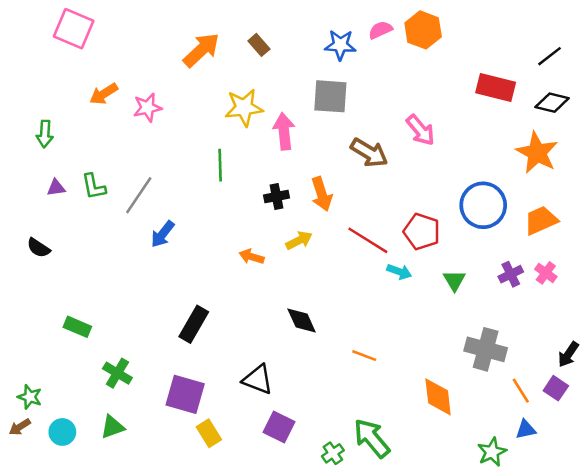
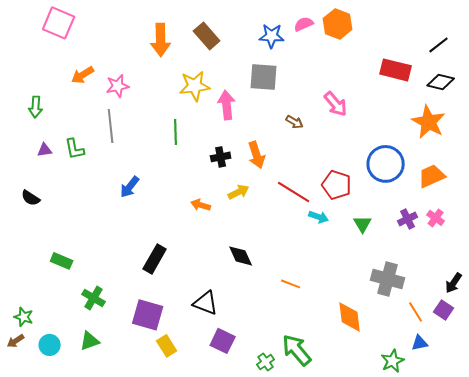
brown rectangle: (259, 45) -> (207, 36), size x1.5
orange arrow: (201, 50) -> (161, 40), turned 132
brown arrow: (369, 153) -> (295, 122), size x0.6
gray line: (139, 195) -> (111, 126), moved, turned -40

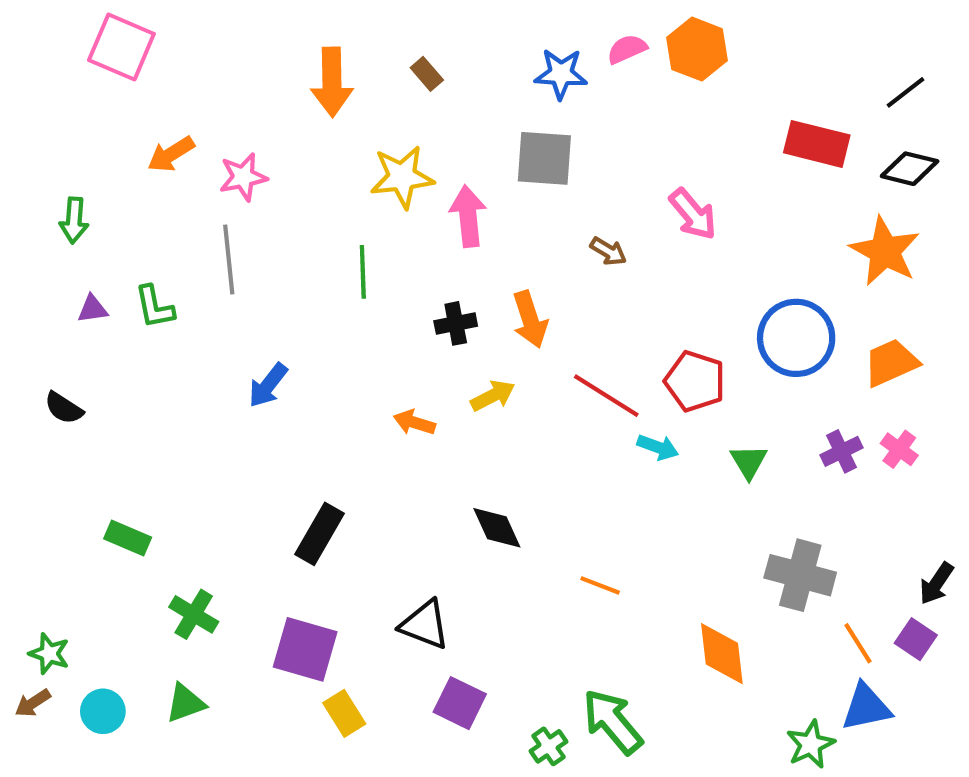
brown rectangle: (207, 36) -> (427, 74), size x0.6
blue triangle: (420, 343) -> (866, 707), size x1.5

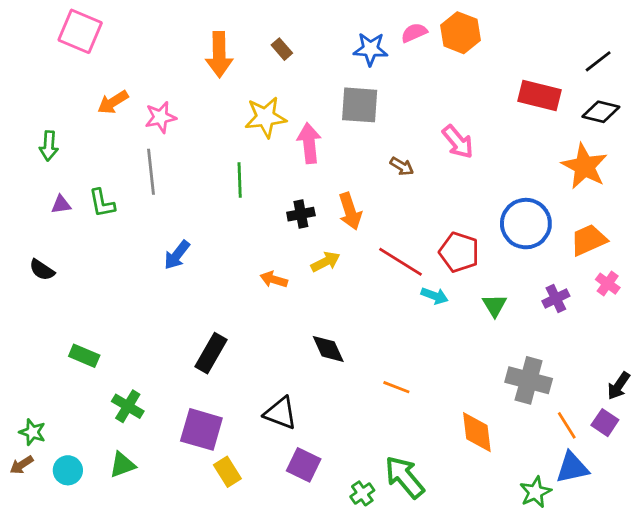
pink cross: (899, 449) -> (608, 284), moved

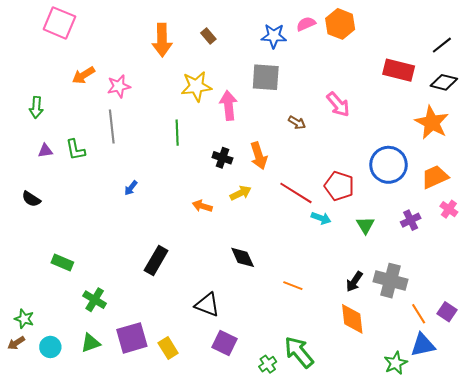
black cross: (301, 214) -> (222, 158), turned 30
blue arrow: (177, 255) -> (131, 188), size x0.7
black arrow: (619, 386) -> (354, 282), moved
purple square: (201, 429) -> (132, 338), moved, turned -32

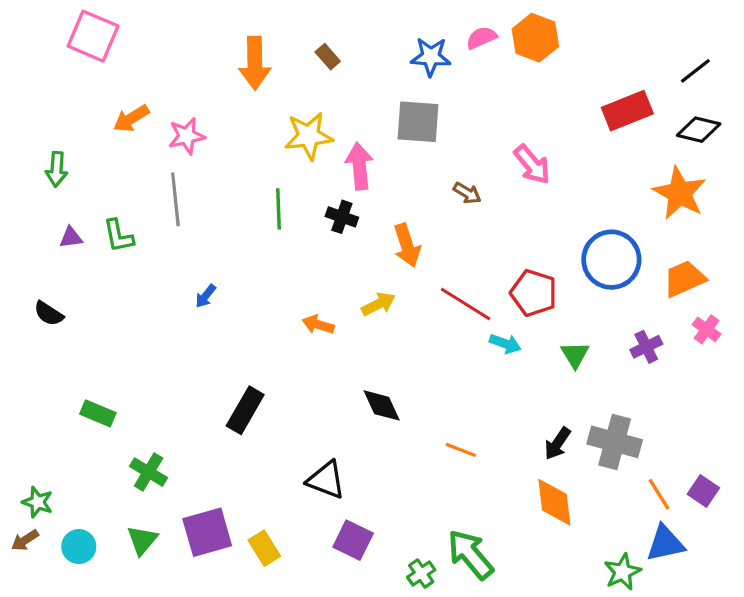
red rectangle: (399, 70) -> (627, 111), turned -36
black cross: (222, 158) -> (342, 217), moved
green triangle: (91, 343) -> (142, 540), turned -30

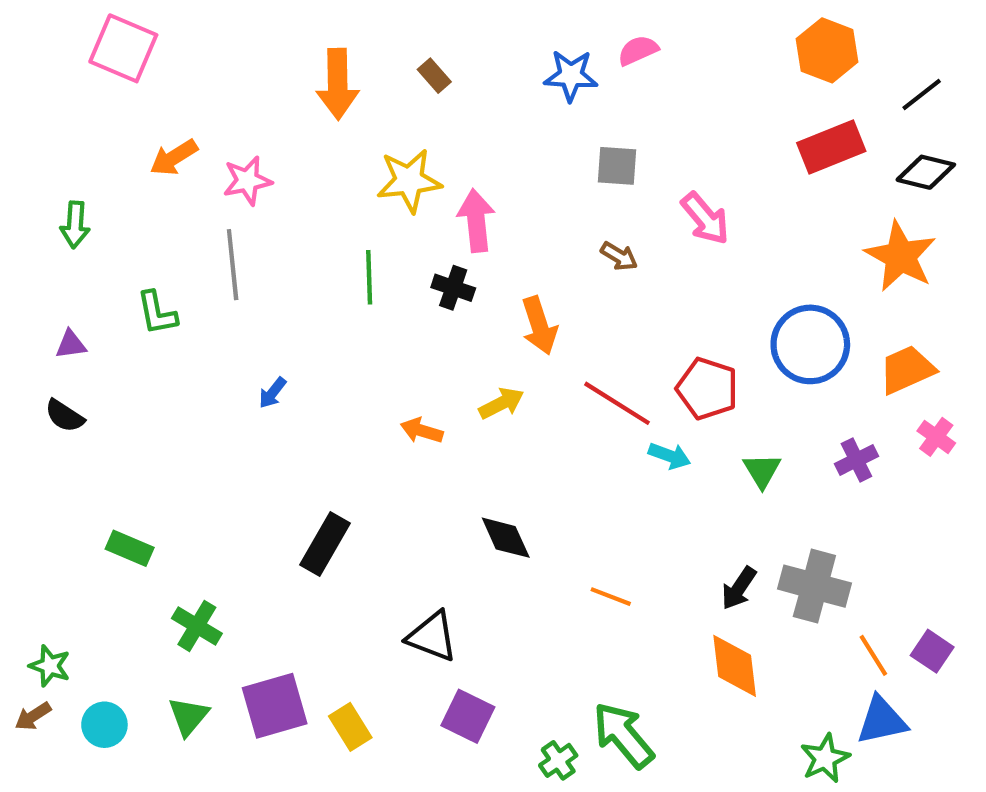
orange hexagon: (535, 38) -> (827, 50), moved
gray square: (418, 122) -> (617, 166), moved, size x0.7
purple triangle: (71, 237) -> (71, 344), moved

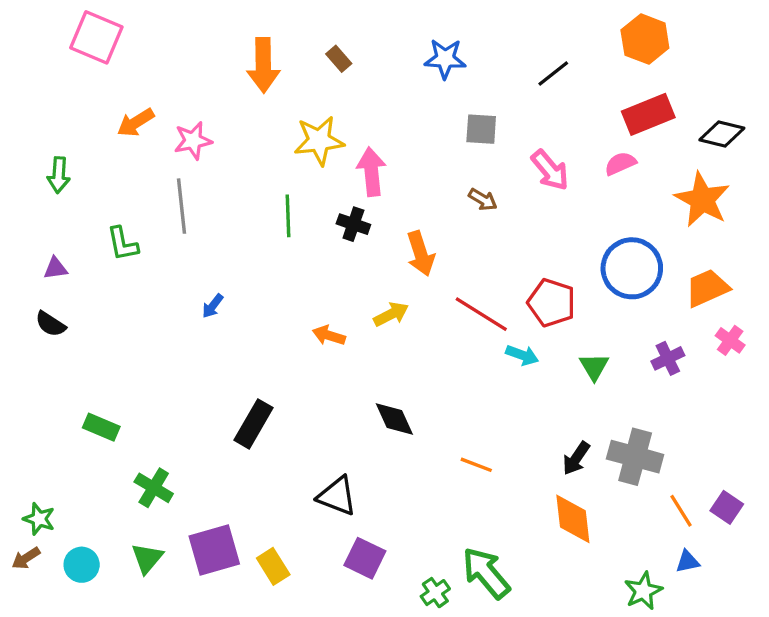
pink semicircle: (638, 50) -> (620, 164), moved
black line: (922, 94) -> (553, 73), moved
blue triangle: (882, 720) -> (688, 561), size x0.6

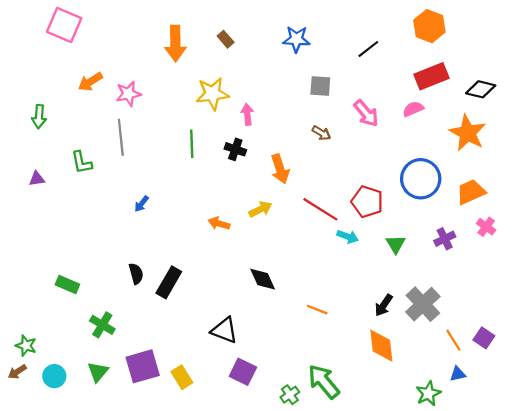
pink arrow: (371, 172) -> (247, 114), size x0.7
black semicircle: (50, 324) -> (136, 274), moved, turned -138
gray cross: (635, 457) -> (423, 304), turned 32

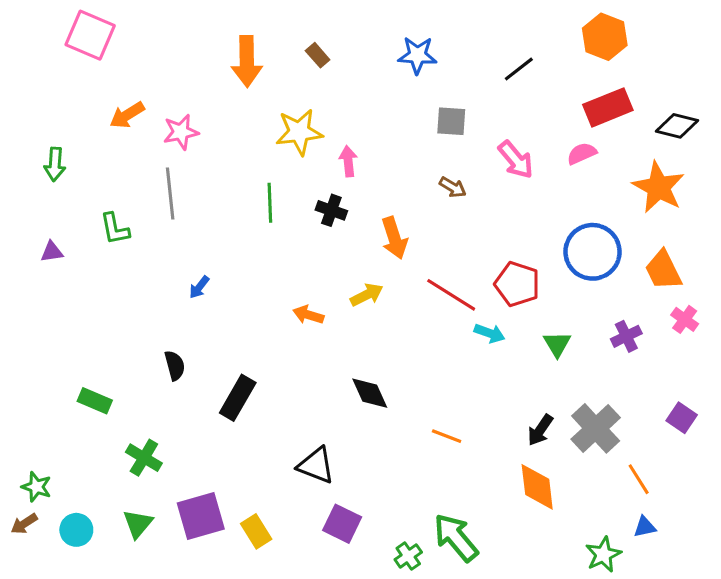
orange trapezoid: (471, 192) -> (663, 270), turned -92
black semicircle: (136, 274) -> (175, 365), moved
purple square: (484, 338) -> (682, 418), moved

